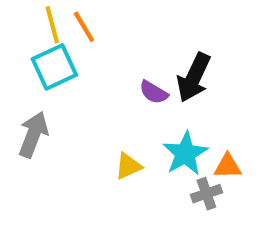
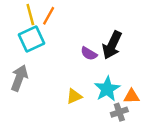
orange line: (84, 27) -> (49, 16), turned 60

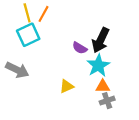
gray arrow: (19, 78) -> (17, 70), turned 95
cyan star: (107, 89) -> (98, 65), moved
orange triangle: (132, 96) -> (103, 86), moved

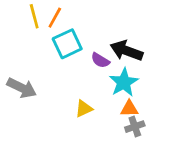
cyan square: (28, 35) -> (67, 44), moved
black arrow: (101, 40) -> (127, 51), turned 85

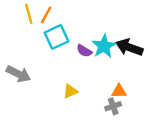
black arrow: (127, 51) -> (129, 47), moved
cyan star: (124, 82) -> (104, 46), moved
orange triangle: (129, 109) -> (119, 91), moved

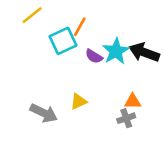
yellow line: (29, 14) -> (32, 15), turned 66
orange line: (46, 15) -> (80, 27), moved
gray arrow: (18, 74) -> (44, 113), moved

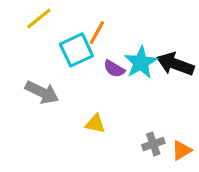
yellow triangle: (79, 101) -> (95, 124), turned 36
orange triangle: (133, 101) -> (182, 150), moved, turned -30
gray arrow: (44, 113) -> (42, 92), moved

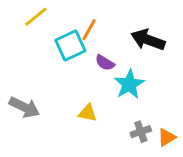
cyan star: (141, 62) -> (129, 84), moved
black arrow: (175, 64) -> (148, 40), moved
gray arrow: (42, 92) -> (24, 107), moved

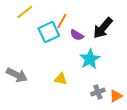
black arrow: (148, 40) -> (103, 28), turned -70
purple semicircle: (105, 63) -> (77, 35), moved

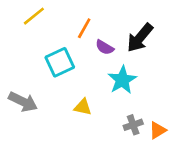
cyan square: (49, 32) -> (60, 62), moved

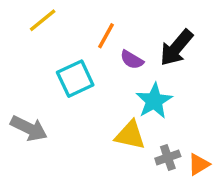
yellow triangle: (83, 107) -> (130, 135), moved, size x1.4

